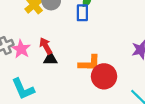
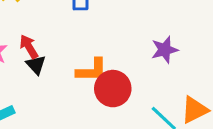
black triangle: (50, 59) -> (36, 65), turned 48

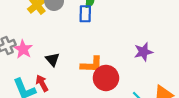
red arrow: (29, 47) -> (42, 83), moved

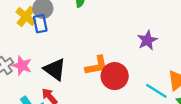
blue rectangle: (85, 14) -> (40, 24), moved
black triangle: (52, 59) -> (55, 69), size x1.5

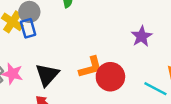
black triangle: (55, 69) -> (47, 75), turned 40

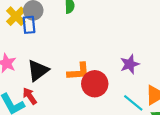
purple star: (142, 36) -> (130, 64), moved

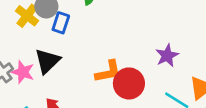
blue rectangle: (29, 25) -> (61, 23), moved, turned 30
black triangle: (38, 71) -> (47, 61), moved

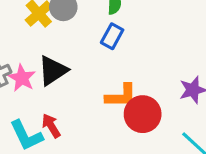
blue rectangle: (61, 23) -> (112, 36), moved

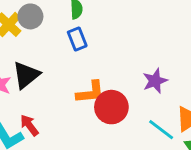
blue rectangle: (112, 36) -> (77, 39), turned -45

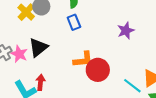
purple star: (155, 81) -> (126, 31), moved
red arrow: (29, 125) -> (40, 82), turned 42

